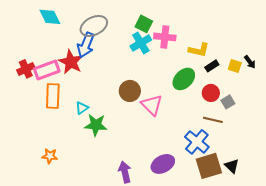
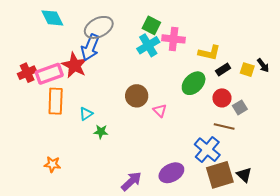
pink triangle: (152, 105) -> (160, 111), size x0.6
green star: (96, 125) -> (101, 132), size x0.6
purple arrow: (125, 172) -> (131, 181), turned 60

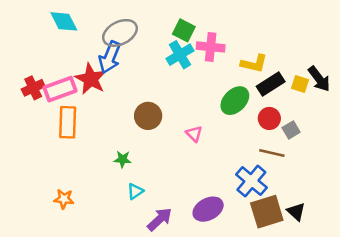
black arrow: (263, 65) -> (319, 79), size x1.5
black rectangle: (223, 70) -> (271, 84), size x1.5
brown circle: (137, 96) -> (148, 116), moved
cyan triangle: (86, 114) -> (135, 191), moved

